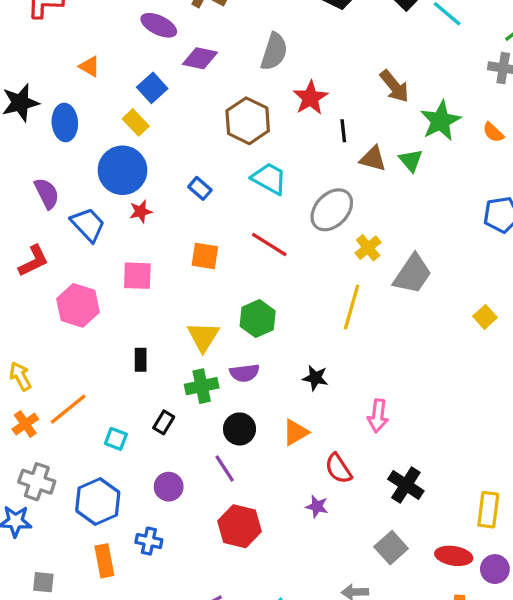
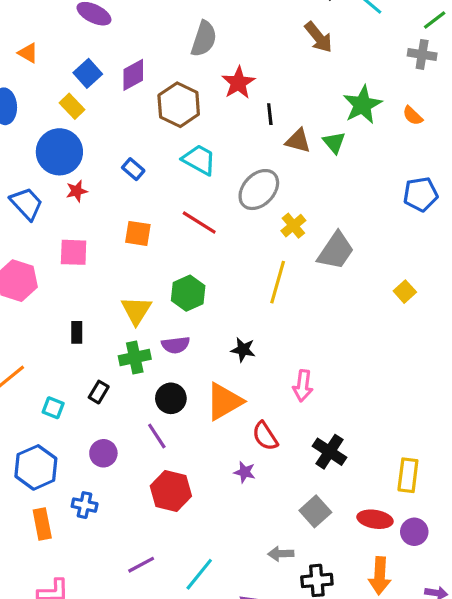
purple diamond: (200, 58) -> (133, 75), moved, turned -40
brown arrow: (394, 86) -> (318, 37), moved
orange triangle: (296, 432) -> (224, 401), size x1.5

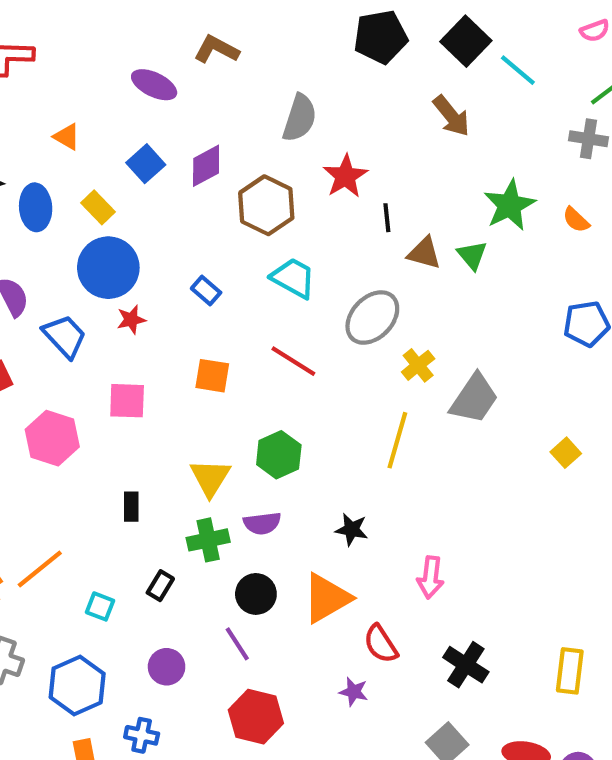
yellow rectangle: (72, 106) -> (98, 207), moved
yellow rectangle: (408, 475) -> (570, 671), moved

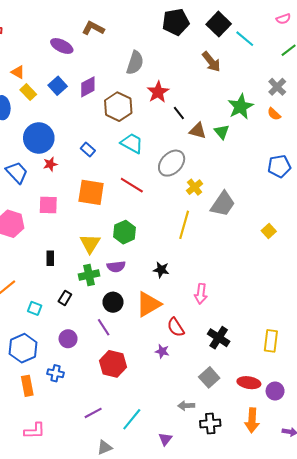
gray cross: (589, 139) -> (277, 87), moved, turned 36
yellow rectangle: (98, 207) -> (28, 92), moved
black line: (387, 218) -> (179, 113), turned -32
orange square: (212, 376) -> (91, 192), size x1.5

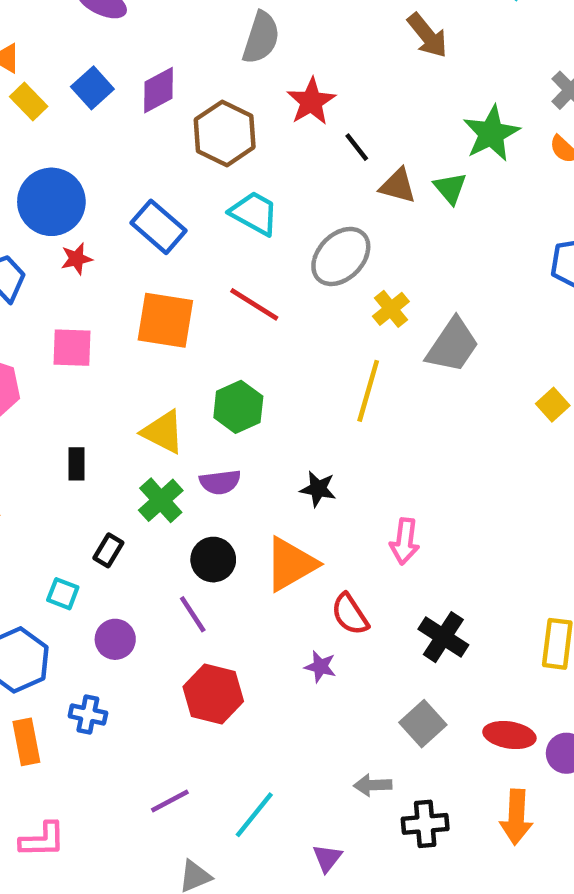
blue rectangle: (88, 150) -> (159, 227), size x1.6
yellow triangle: (90, 244) -> (163, 432), turned -35
green cross: (89, 275) -> (161, 500), turned -30
cyan square: (35, 308) -> (63, 594), moved

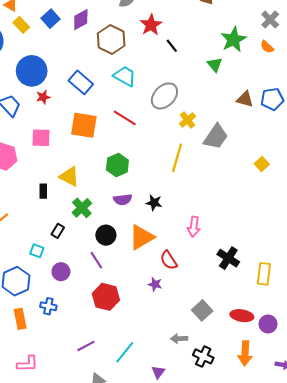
brown triangle: (398, 186) -> (245, 99), moved
yellow triangle: (163, 432) -> (69, 177), moved
purple semicircle: (220, 482) -> (123, 200), moved
black cross: (443, 637) -> (228, 258), moved
black cross: (425, 824) -> (203, 356), turned 30

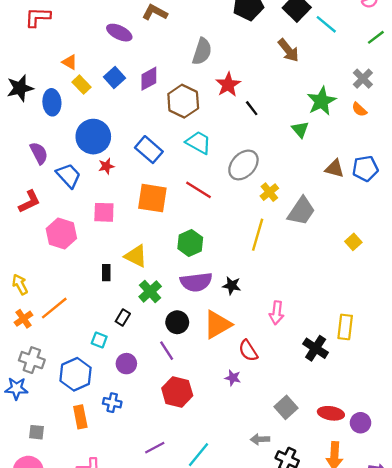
purple semicircle: (123, 200) -> (196, 282), size x1.5
yellow rectangle: (264, 274) -> (345, 327), moved

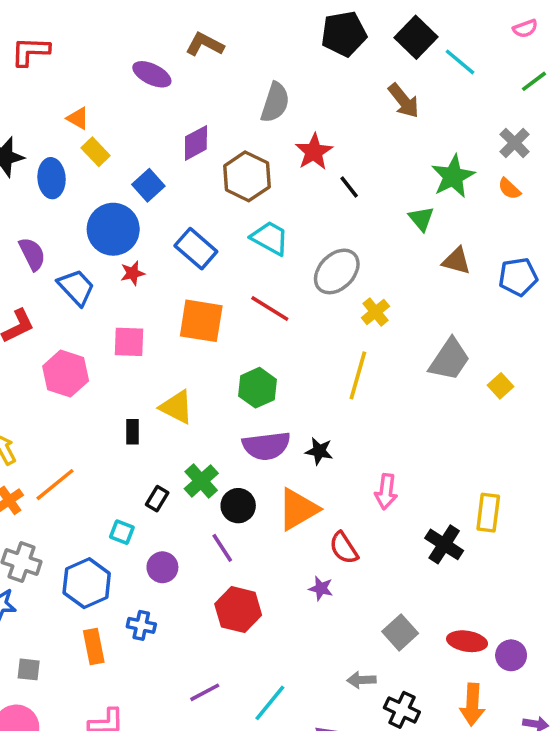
blue square: (115, 77) -> (148, 185), moved
brown triangle: (334, 169) -> (456, 261), moved
gray trapezoid: (301, 211) -> (449, 360), moved
green cross: (150, 291) -> (201, 481), moved

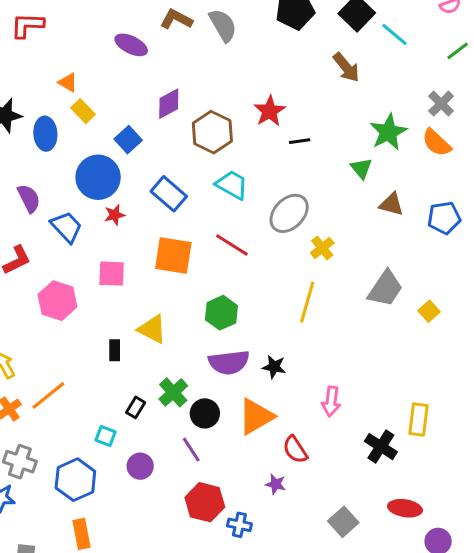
gray semicircle: (275, 102) -> (223, 25), moved, turned -48
black line: (349, 187) -> (300, 141), turned -60
orange semicircle: (509, 189) -> (437, 143), size x1.5
blue cross: (141, 625) -> (239, 525), moved
red ellipse: (467, 641) -> (405, 508), moved

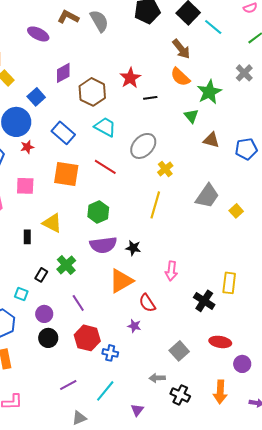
orange semicircle: (437, 143) -> (180, 77), moved
black circle: (205, 413) -> (48, 338), moved

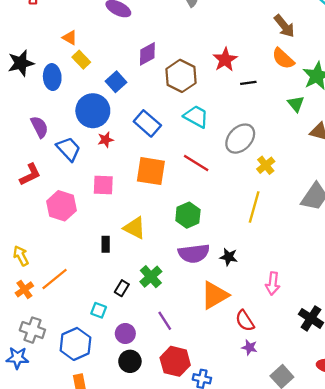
purple star: (134, 326) -> (249, 347), moved

